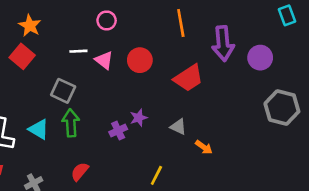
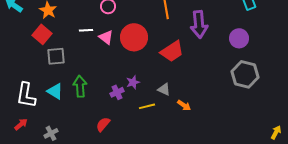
purple circle: (260, 58) -> (239, 38), moved
red circle: (140, 60) -> (134, 37), size x1.4
gray square: (63, 91) -> (56, 56), moved, turned -30
red semicircle: (80, 171) -> (103, 124), moved
yellow line: (156, 175) -> (147, 106), moved, turned 49

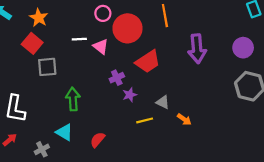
purple arrow: (199, 24) -> (197, 49), moved
red circle: (134, 37) -> (127, 28), moved
red trapezoid: (172, 51) -> (148, 62), moved
cyan triangle: (55, 91) -> (64, 132), moved
purple cross: (117, 92) -> (117, 78), moved

